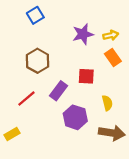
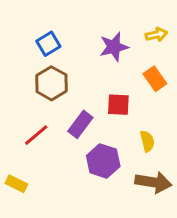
blue square: (35, 15) -> (48, 44), moved
yellow arrow: (111, 35) -> (156, 35), moved
yellow rectangle: (12, 134) -> (16, 184), turned 56

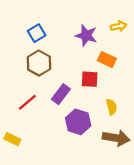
purple star: (114, 47) -> (86, 35), turned 30
orange rectangle: (155, 79) -> (107, 60), moved, turned -30

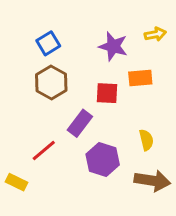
orange rectangle: (107, 60) -> (140, 78), turned -30
red square: (90, 79) -> (107, 93), moved
red line: (27, 102) -> (44, 150), moved

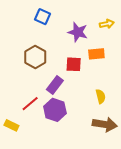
blue square: (48, 43) -> (43, 17), moved, turned -35
purple hexagon: (103, 160) -> (55, 110), moved

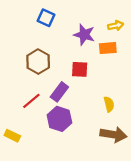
orange rectangle: (96, 54) -> (108, 48), moved
red line: (30, 104) -> (31, 101), moved

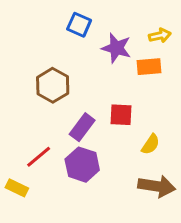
blue square: (46, 18) -> (79, 25), moved
red square: (80, 69) -> (121, 115), moved
red line: (31, 101) -> (39, 157), moved
yellow semicircle: (109, 104) -> (151, 144), turned 48

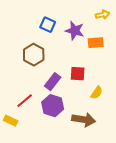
blue square: (79, 25) -> (48, 25), moved
yellow arrow: (160, 36) -> (103, 15), moved
brown arrow: (157, 186) -> (84, 120), moved

